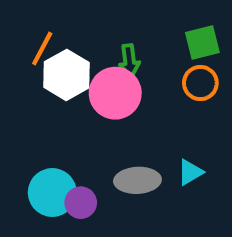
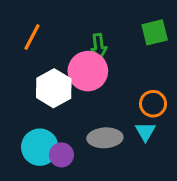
white hexagon: (66, 75) -> (54, 88), moved
orange circle: (200, 83) -> (153, 104), moved
cyan triangle: (190, 172) -> (145, 132), turned -30

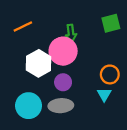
orange line: (32, 37) -> (23, 27), turned 36
gray ellipse: (105, 138) -> (61, 106), moved
purple circle: (61, 155) -> (63, 82), moved

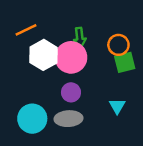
green square: (111, 23) -> (125, 62), moved
white hexagon: (39, 63) -> (44, 55), moved
orange circle: (110, 74) -> (118, 45), moved

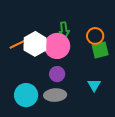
orange line: (26, 30) -> (18, 44), moved

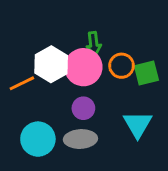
orange circle: (95, 36) -> (122, 66), moved
orange line: (18, 44) -> (22, 83), moved
cyan triangle: (94, 85) -> (138, 124), size x1.5

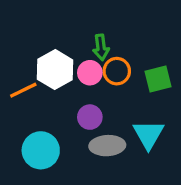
orange circle: (122, 66) -> (117, 71), moved
pink circle: (83, 67) -> (90, 73), size x0.6
gray ellipse: (80, 139) -> (107, 146), moved

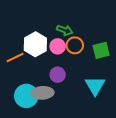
green arrow: (101, 47) -> (65, 30), turned -63
gray ellipse: (107, 146) -> (42, 93), moved

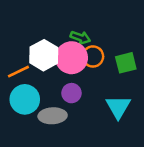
pink circle: (58, 46) -> (71, 58), size x1.6
cyan circle: (26, 96) -> (25, 99), moved

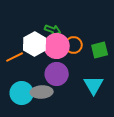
green arrow: (80, 38) -> (53, 30), moved
purple circle: (71, 93) -> (57, 74), size x1.5
cyan circle: (25, 99) -> (22, 93), moved

